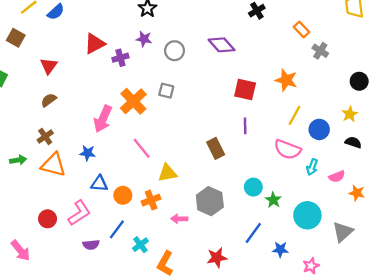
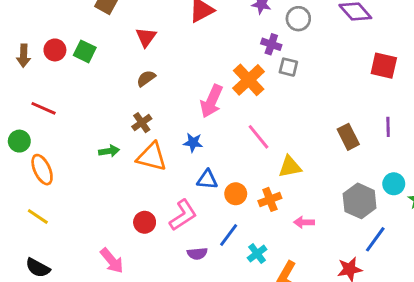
purple cross: (120, 58) -> (271, 44), moved, turned 35
purple line: (245, 126) -> (388, 127), moved
gray hexagon: (210, 201) -> (360, 201), moved
blue line: (253, 233) -> (375, 239), moved

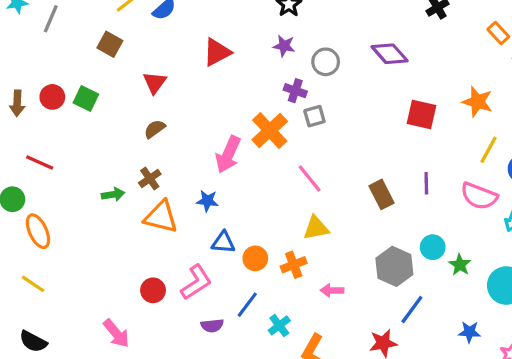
gray square: (288, 67) -> (314, 116), turned -30
pink line: (258, 137) -> (310, 178), moved
green arrow: (109, 151) -> (113, 194), moved

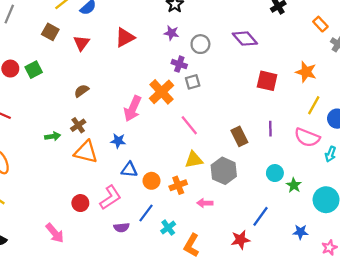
red triangle: (155, 83) -> (81, 43), moved
green square: (86, 99) -> (34, 70), turned 36
gray hexagon: (394, 266) -> (224, 171), moved

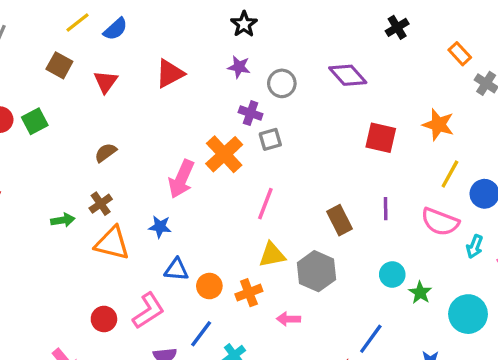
pink line: (189, 125) -> (265, 204), turned 60

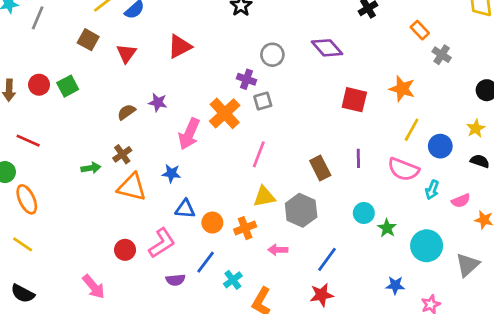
purple star: (239, 67) -> (158, 102), moved
blue line: (371, 339) -> (327, 259), moved

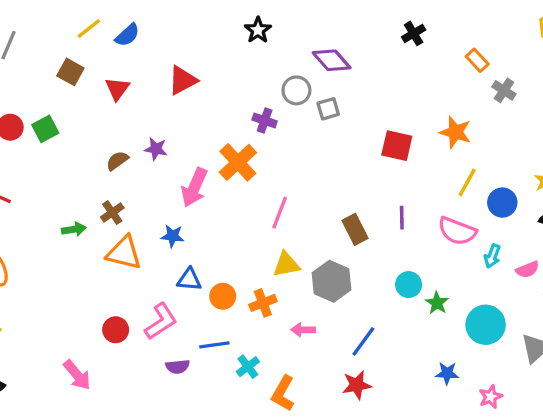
purple diamond: (327, 48) -> (332, 60), moved
gray square: (263, 101) -> (328, 109), moved
blue line: (206, 262) -> (214, 345), turned 45

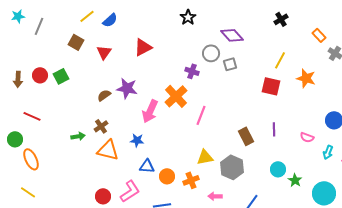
purple star: (156, 149) -> (127, 88), size x1.5
yellow line: (467, 182) -> (280, 60), moved
pink line: (280, 213) -> (201, 115), moved
pink semicircle: (457, 231) -> (307, 137), size x0.6

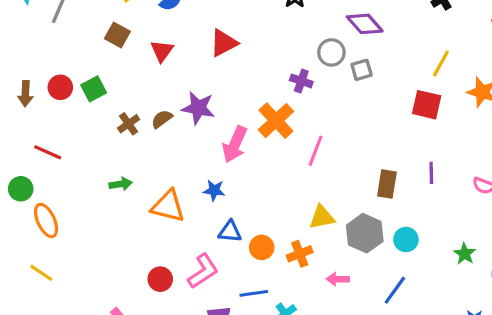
brown cross: (101, 126) -> (129, 124), moved
brown rectangle: (246, 136) -> (387, 184), turned 36
cyan circle: (278, 169) -> (406, 239), moved

